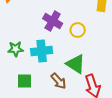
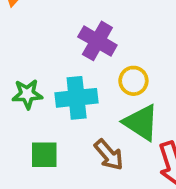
yellow circle: (78, 30) -> (133, 81), moved

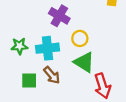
brown arrow: (109, 155) -> (52, 75), moved

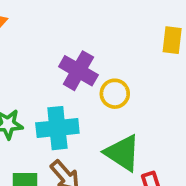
yellow circle: (80, 38) -> (115, 94), moved

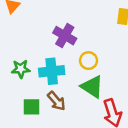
yellow circle: (115, 94) -> (89, 61), moved

